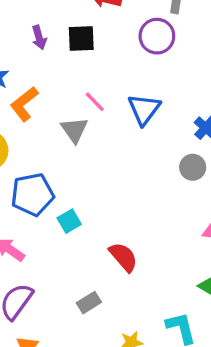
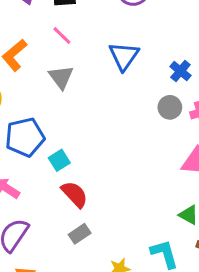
pink line: (95, 102) -> (62, 35), moved
red semicircle: (123, 257) -> (75, 194), moved

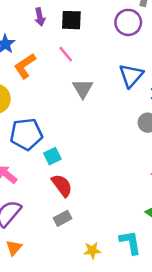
blue triangle: (124, 56) -> (131, 76), moved
gray triangle: (61, 77) -> (83, 89), moved

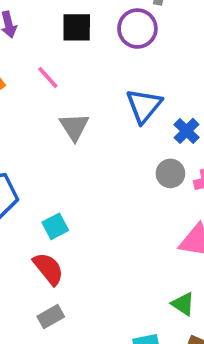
black square: (71, 20) -> (77, 27), moved
cyan square: (52, 156) -> (55, 226), moved

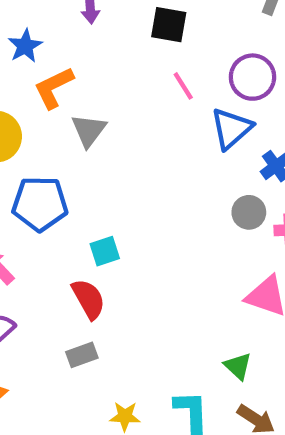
purple circle: (137, 29) -> (252, 77), moved
pink line: (48, 77) -> (183, 86), moved
gray triangle: (74, 127) -> (89, 130), moved

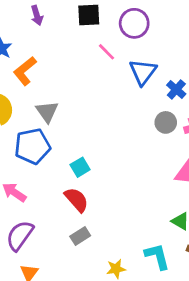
purple circle: (252, 77) -> (134, 23), moved
gray triangle: (89, 130) -> (47, 112), moved

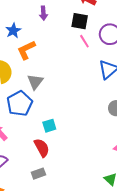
pink line: (107, 52) -> (84, 41), moved
blue pentagon: (32, 146) -> (20, 104), turned -30

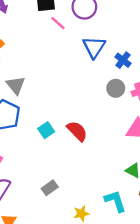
red semicircle: (42, 148) -> (77, 131), moved

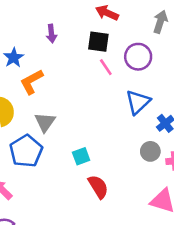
cyan square: (46, 130) -> (81, 156), moved

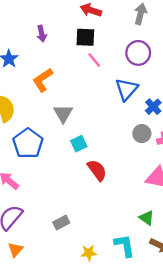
purple circle: (138, 57) -> (138, 53), moved
orange L-shape: (32, 82) -> (43, 80), moved
gray triangle: (45, 122) -> (63, 114), moved

